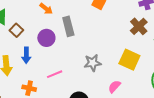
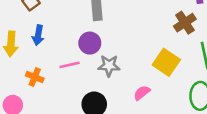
purple circle: (46, 38) -> (90, 43), moved
gray star: (93, 63) -> (109, 66), moved

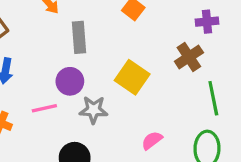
yellow square: (166, 62) -> (132, 77), moved
pink semicircle: (142, 93) -> (152, 140), moved

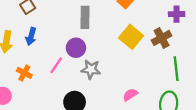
yellow square: (132, 77) -> (131, 37), moved
pink line: (44, 108) -> (56, 65), turned -48

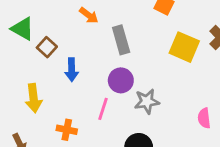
blue arrow: (31, 36) -> (72, 70), moved
pink semicircle: (130, 95) -> (204, 118), turned -48

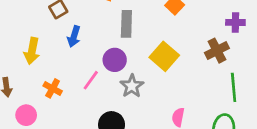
yellow square: (184, 47) -> (164, 56), moved
gray star: (147, 101) -> (132, 86), turned 30

